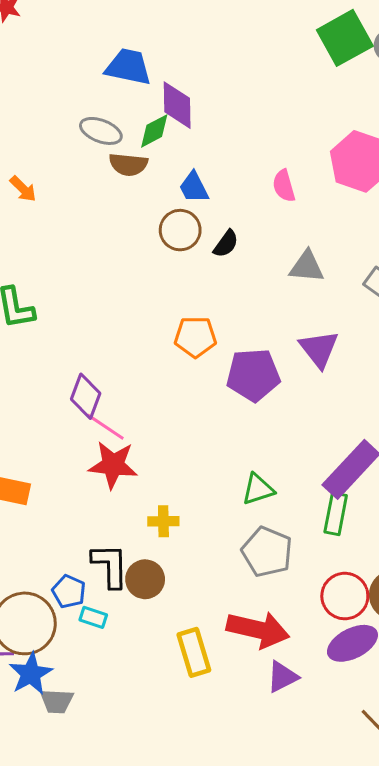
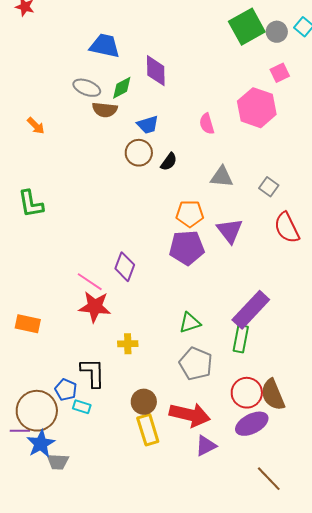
purple diamond: (177, 105) -> (156, 71), moved
blue trapezoid: (194, 187) -> (148, 125), turned -80
orange pentagon: (195, 337) -> (190, 214), moved
purple diamond: (86, 396) -> (125, 267), moved
brown circle: (145, 579) -> (144, 402), moved

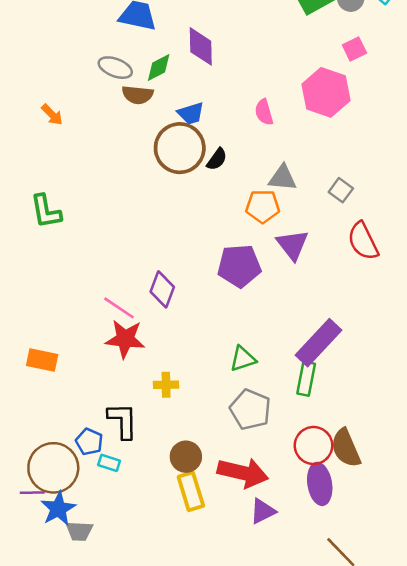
brown circle: (139, 153) -> (180, 148), size x1.5
orange pentagon: (190, 214) -> (263, 206), moved
purple ellipse: (252, 424) -> (320, 484), turned -72

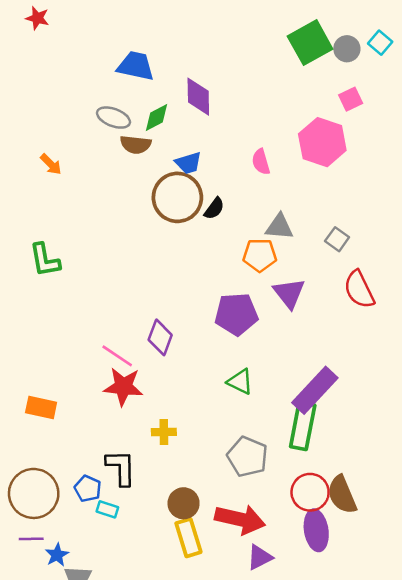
green triangle: (243, 359) -> (240, 382), moved, turned 44
green rectangle: (306, 379) -> (303, 426), size x1.4
brown circle: (53, 468) -> (34, 493), moved
blue star: (58, 509) -> (57, 555), size x0.7

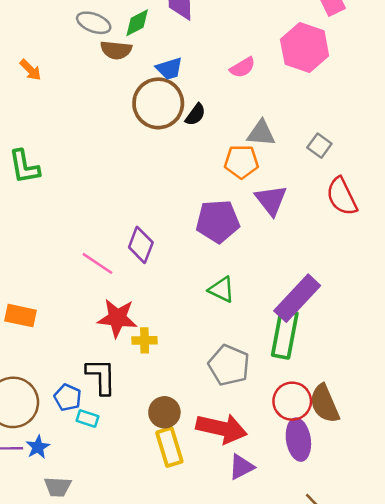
pink semicircle: (261, 162) -> (243, 67), turned -105
red star: (123, 387) -> (117, 318), moved
blue star: (57, 555) -> (38, 447), moved

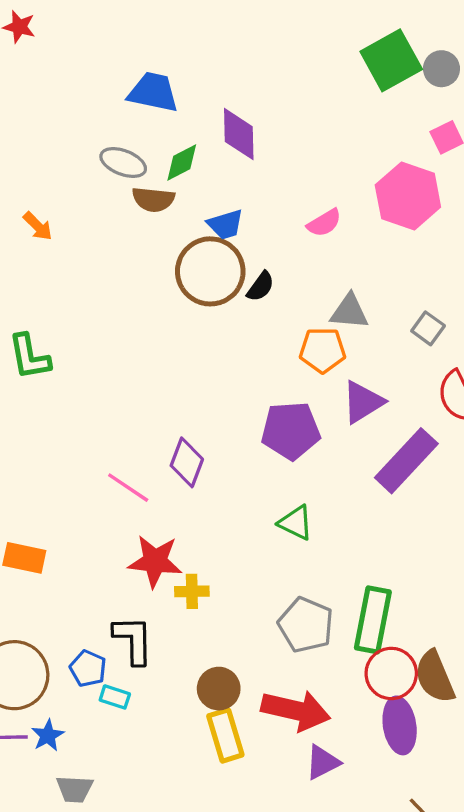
purple triangle: (271, 200) -> (363, 402), turned 36
purple rectangle: (297, 298) -> (406, 461), moved
green rectangle: (285, 334) -> (373, 620), moved

